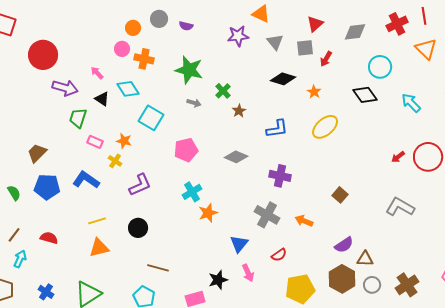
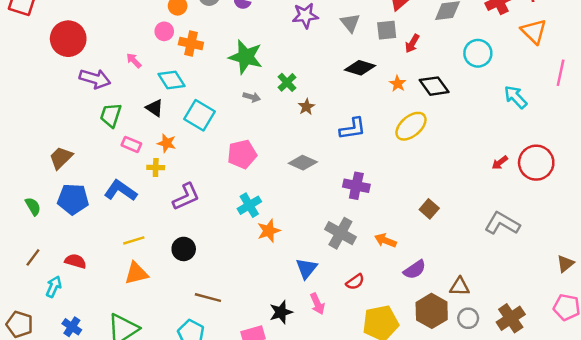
black diamond: (365, 95) -> (434, 86), moved
black triangle: (102, 99) -> (154, 108), moved
yellow cross: (115, 161) -> (156, 168), turned -32
purple semicircle: (344, 245) -> (415, 270), moved
cyan arrow: (20, 259) -> (54, 287), moved

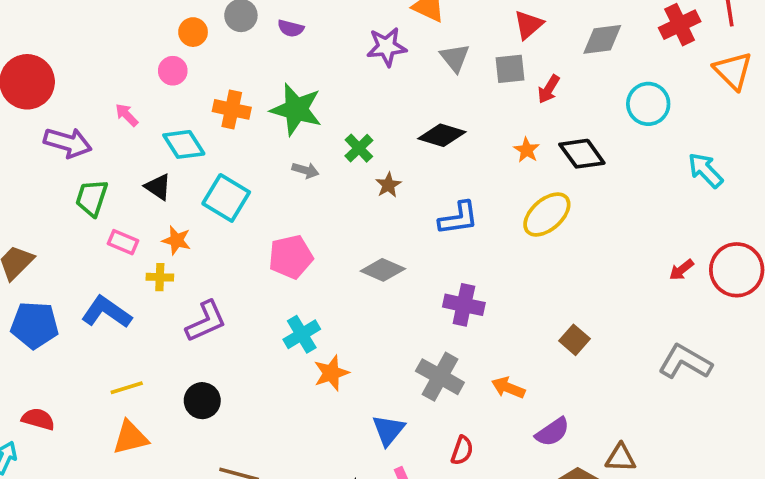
orange cross: (191, 44) -> (232, 109), moved
black diamond: (360, 68) -> (442, 135), moved
red semicircle: (355, 282) -> (462, 450), turned -36

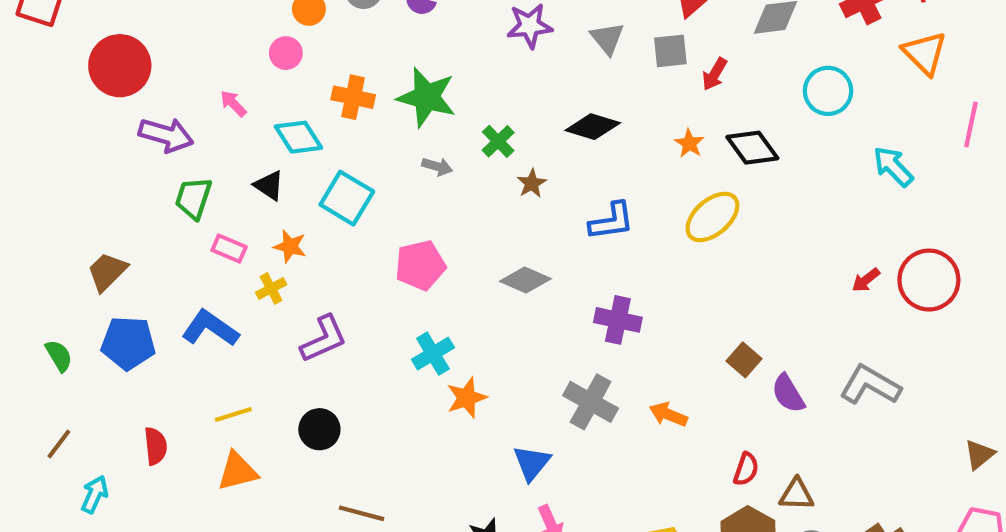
yellow cross: (160, 277) -> (271, 288), turned -30
red semicircle: (38, 419) -> (156, 446), moved, turned 68
purple semicircle: (552, 432) -> (788, 394), moved, turned 93
red semicircle: (462, 450) -> (746, 469), moved

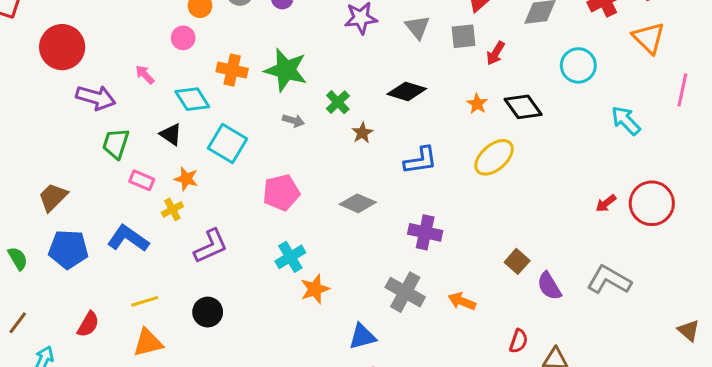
red semicircle: (156, 446) -> (88, 324), turned 36
brown triangle: (979, 454) -> (689, 330), turned -40
blue triangle: (532, 463) -> (362, 337), turned 36

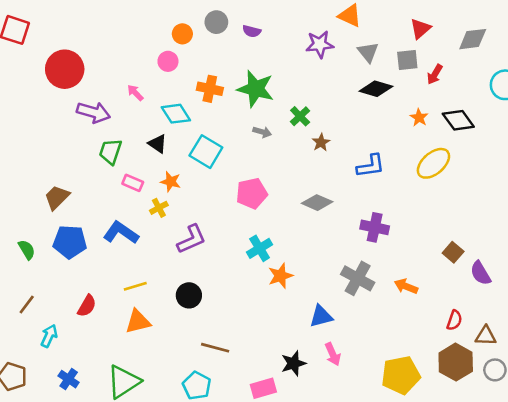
black diamond: (407, 91) -> (376, 89), moved

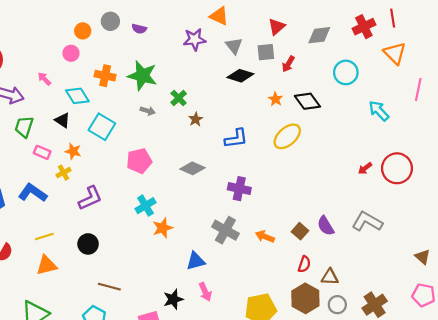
brown square: (453, 252) -> (300, 231), moved

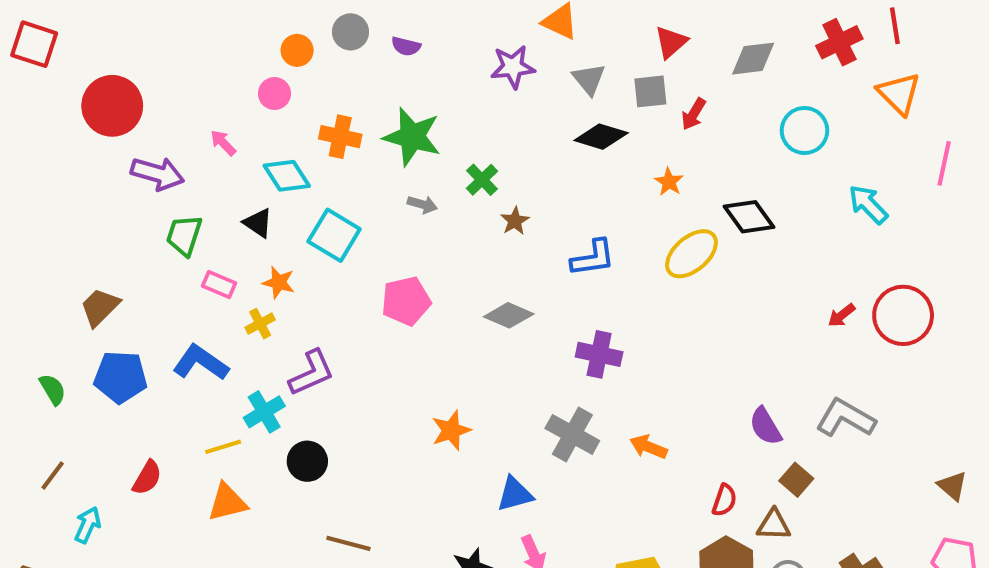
black diamond: (307, 101) -> (749, 217), moved
cyan cross: (146, 206) -> (264, 412), moved
brown square: (300, 231) -> (796, 480), moved

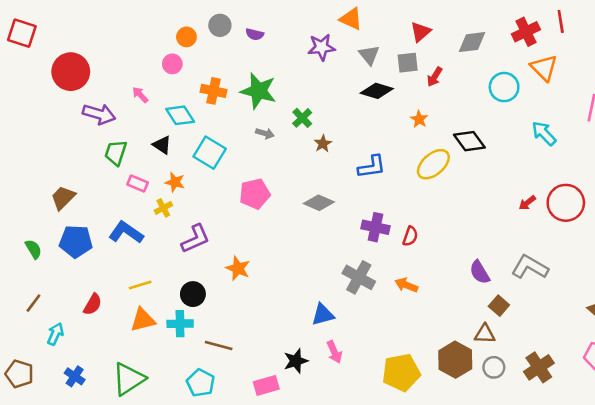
orange triangle: (899, 94) -> (544, 68), moved
cyan cross: (264, 412) -> (180, 324), moved, turned 30
orange star: (451, 430) -> (238, 268), moved, turned -30
red semicircle: (724, 500) -> (410, 236), moved

